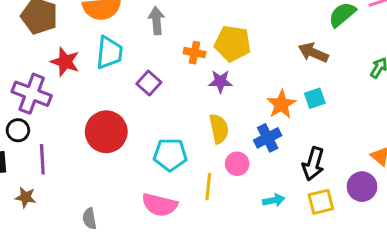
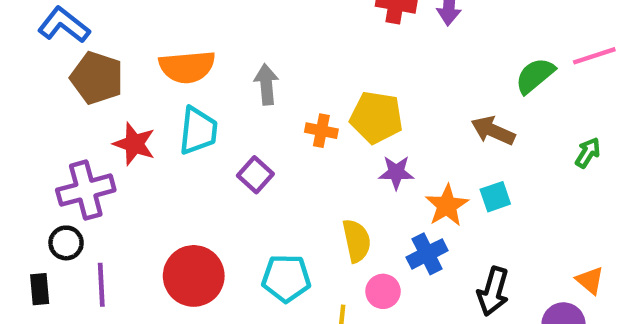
purple star: (220, 82) -> (396, 172), moved
purple cross: (32, 94) -> (86, 190), turned -36
red circle: (106, 132) -> (194, 276), moved

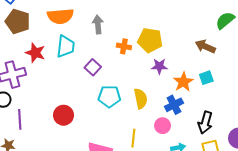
red circle: (194, 276) -> (64, 115), size x0.7
cyan pentagon: (286, 278) -> (109, 96), moved
pink circle: (383, 291) -> (163, 126), moved

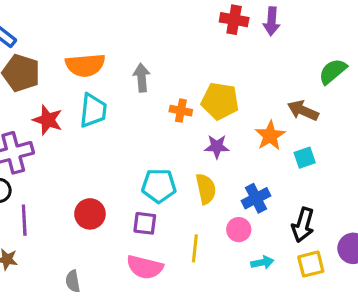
purple star: (159, 66) -> (217, 147), moved
purple square: (93, 67) -> (145, 223), moved, turned -35
orange star: (183, 82) -> (270, 136), moved

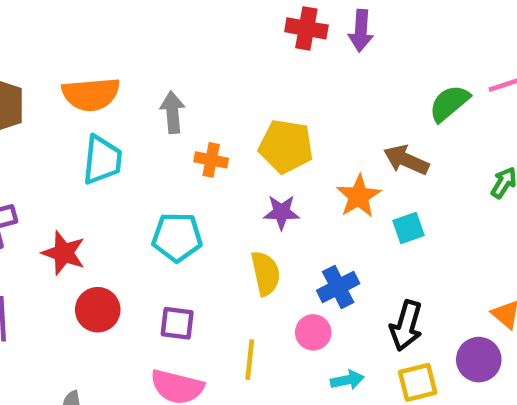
orange cross: (181, 111) -> (211, 160), moved
red star: (48, 120) -> (64, 253), moved
cyan pentagon: (159, 186) -> (177, 237), moved

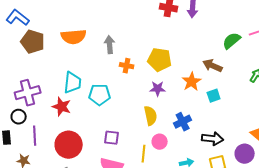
cyan trapezoid: (102, 160) -> (73, 83), moved
cyan pentagon: (177, 237) -> (100, 95), moved
red circle: (98, 310) -> (69, 145), moved, size x1.4
black arrow: (406, 326) -> (213, 139), turned -100
pink circle: (313, 332) -> (160, 142), moved

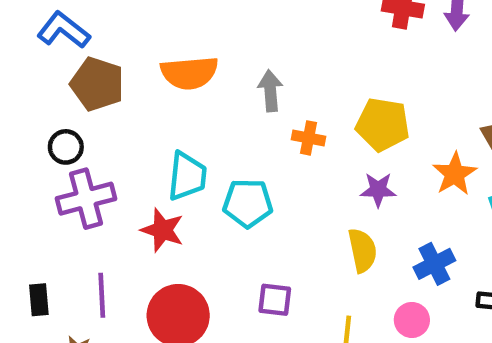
black circle: (19, 117) -> (66, 147), moved
pink circle: (160, 142) -> (412, 320), moved

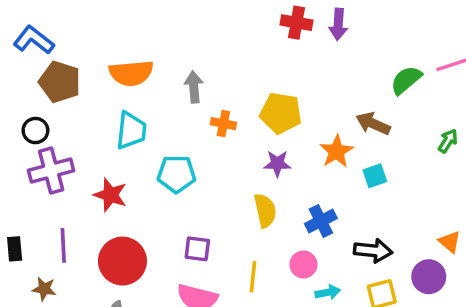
cyan trapezoid: (187, 176) -> (131, 131), moved

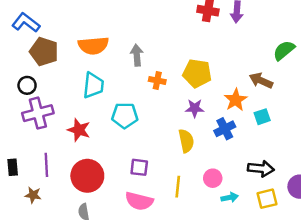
blue cross: (321, 221) -> (225, 129), moved

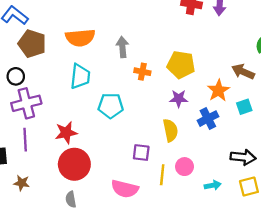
red star: (79, 130) -> (66, 133), moved, turned -30
purple line: (46, 165) -> (25, 140), moved
purple square: (139, 167) -> (141, 153), moved
pink circle: (213, 178) -> (184, 167), moved

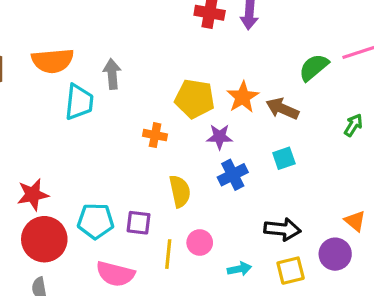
orange cross: (142, 72) -> (155, 135), moved
cyan trapezoid: (80, 76) -> (79, 102), moved
orange star: (218, 90) -> (243, 97), moved
purple star: (179, 99) -> (220, 137), moved
cyan pentagon: (111, 106) -> (96, 221), moved

